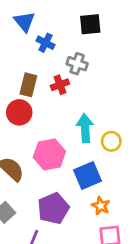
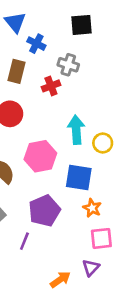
brown rectangle: (28, 85) -> (17, 71), moved
blue square: (88, 176) -> (79, 177), turned 32

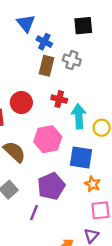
brown rectangle: (17, 71) -> (47, 66), moved
red cross: (51, 86) -> (59, 99), moved, turned 35

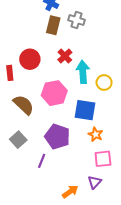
red cross: (59, 99) -> (65, 56), turned 32
purple pentagon: (51, 186) -> (57, 137), turned -30

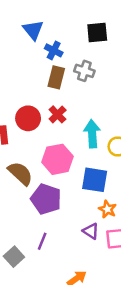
red cross: (65, 56) -> (58, 114), moved
purple pentagon: (57, 137) -> (46, 199), moved
gray square: (18, 140) -> (14, 257), moved
purple triangle: (95, 182) -> (91, 231), moved, turned -40

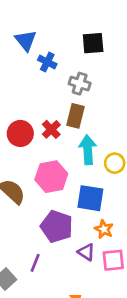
brown rectangle: (56, 77) -> (76, 116), moved
purple pentagon: (46, 199) -> (57, 226), moved

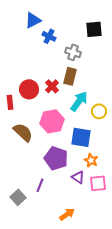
blue triangle: (26, 40) -> (33, 20), turned 42
black square: (93, 43) -> (94, 29), moved
cyan arrow: (88, 150) -> (79, 101), turned 40

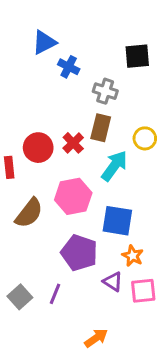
yellow circle: (99, 111) -> (145, 138), moved
brown semicircle: (23, 132) -> (29, 213), turned 85
gray square: (18, 197) -> (20, 297), moved

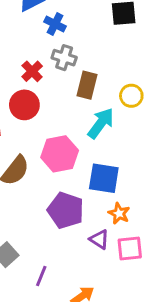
gray cross: (105, 91) -> (64, 58), moved
red cross: (73, 143) -> (32, 71), moved
purple line: (55, 294) -> (41, 276), moved

